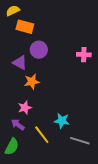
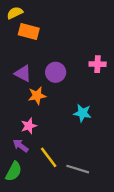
purple circle: (39, 50) -> (56, 72), moved
cyan star: (62, 121) -> (82, 113), moved
gray line: (80, 141) -> (78, 169), moved

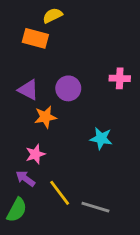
yellow semicircle: (15, 13) -> (53, 15), moved

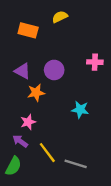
yellow semicircle: (53, 15) -> (60, 17), moved

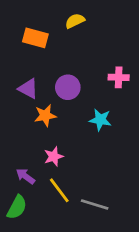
cyan star: (80, 110) -> (100, 120), moved
pink star: (28, 122) -> (54, 156), moved

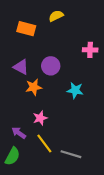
pink cross: (119, 77) -> (90, 50), moved

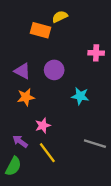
orange rectangle: (26, 29) -> (41, 30), moved
orange star: (34, 87) -> (26, 97), moved
gray line: (71, 154) -> (95, 144), moved

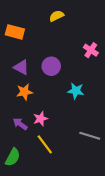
orange rectangle: (41, 30) -> (15, 32), moved
pink cross: (96, 53) -> (91, 50), turned 32
purple arrow: (20, 141) -> (20, 124), moved

